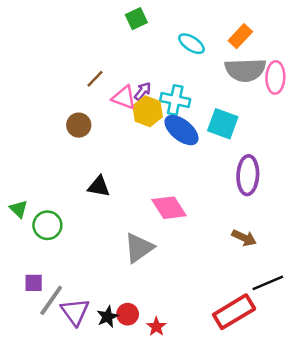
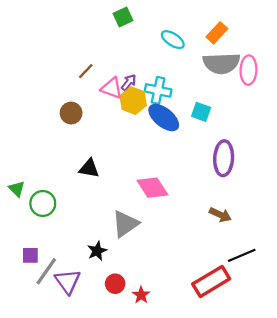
cyan square: (223, 124) -> (201, 112), size x0.7
black star: (108, 317) -> (97, 251), moved

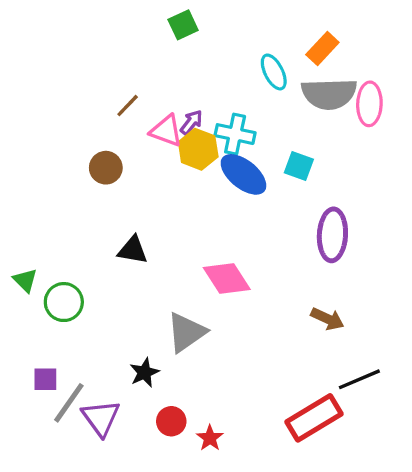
cyan ellipse: (173, 40) -> (274, 72), moved, turned 30

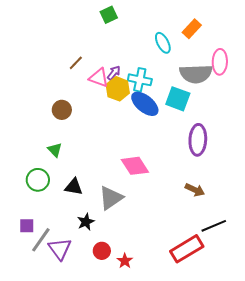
gray semicircle: (329, 94) -> (196, 74), moved
cyan square: (299, 166) -> (178, 99), size x1.4
brown circle: (106, 168) -> (62, 110), moved
black triangle: (133, 250) -> (74, 187), moved
green triangle: (25, 280) -> (55, 150), moved

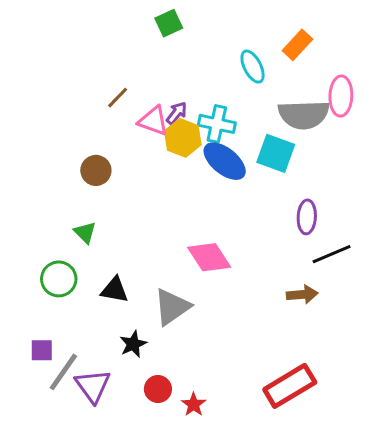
purple ellipse: (198, 140) -> (307, 217), size x0.7
brown arrow: (195, 190) -> (302, 294), turned -30
black line: (214, 226) -> (332, 254), moved

